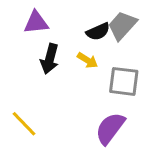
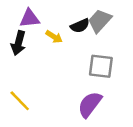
black arrow: (50, 59) -> (18, 43), moved
yellow arrow: (87, 60) -> (54, 37), moved

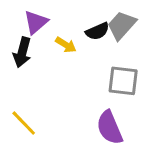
purple triangle: (30, 18) -> (36, 22), turned -35
purple semicircle: (90, 104) -> (110, 128), turned -60

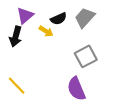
black semicircle: (97, 31) -> (59, 19), moved
gray square: (123, 81) -> (86, 56), turned -35

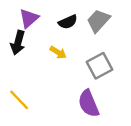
yellow arrow: (46, 31) -> (58, 52), moved

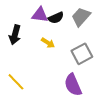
purple triangle: (29, 18) -> (40, 15), moved, turned 48

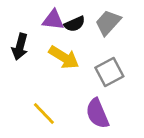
yellow arrow: (48, 43) -> (64, 57), size x1.6
yellow line: (16, 82) -> (44, 113), moved

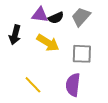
gray square: (109, 72) -> (82, 54), turned 30
purple semicircle: (97, 113) -> (73, 85), turned 30

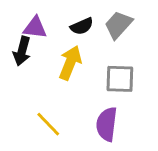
purple triangle: (40, 15) -> (35, 28), moved
yellow arrow: (48, 43) -> (70, 63), turned -100

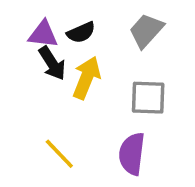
black semicircle: (82, 26) -> (81, 32), moved
black arrow: (22, 51) -> (52, 63), moved, turned -48

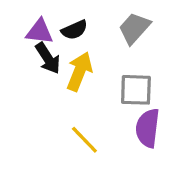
yellow line: (59, 154) -> (84, 140), moved
purple semicircle: (132, 154) -> (148, 128), moved

